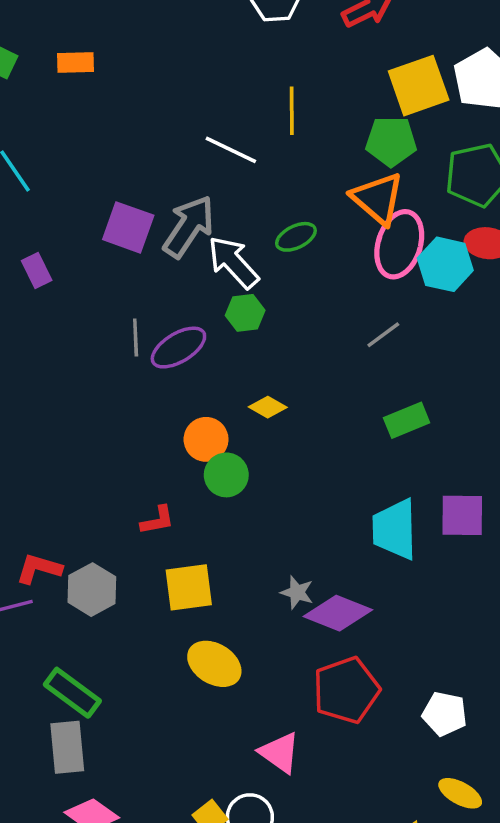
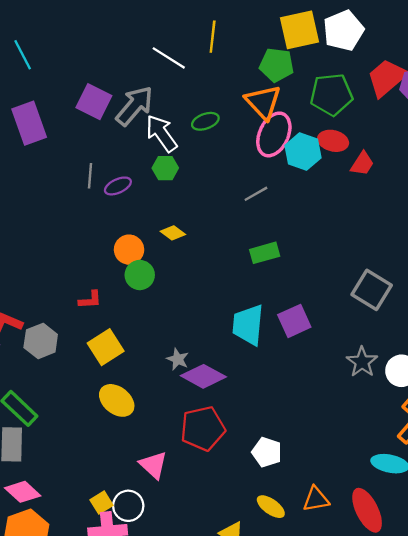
purple rectangle: (37, 271) -> (29, 123), size x1.8
purple ellipse: (178, 348) -> (118, 186), size x0.7
purple square: (462, 515) -> (294, 321), turned -32
yellow square: (189, 587) -> (106, 347), turned -32

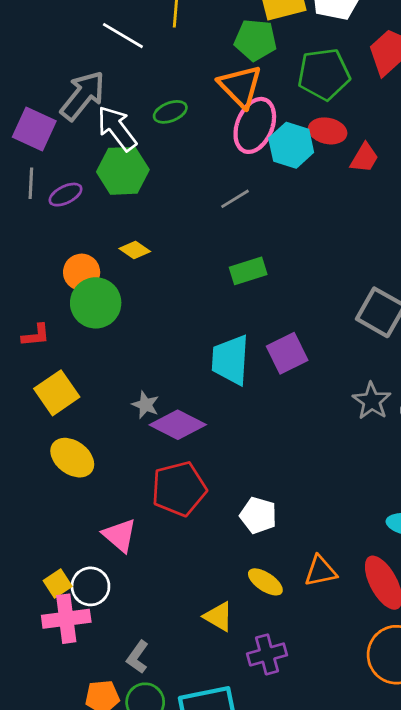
purple square: (94, 102) -> (34, 129), moved
green hexagon: (165, 168) -> (123, 171), size x1.6
green circle: (140, 275) -> (96, 303), size x1.4

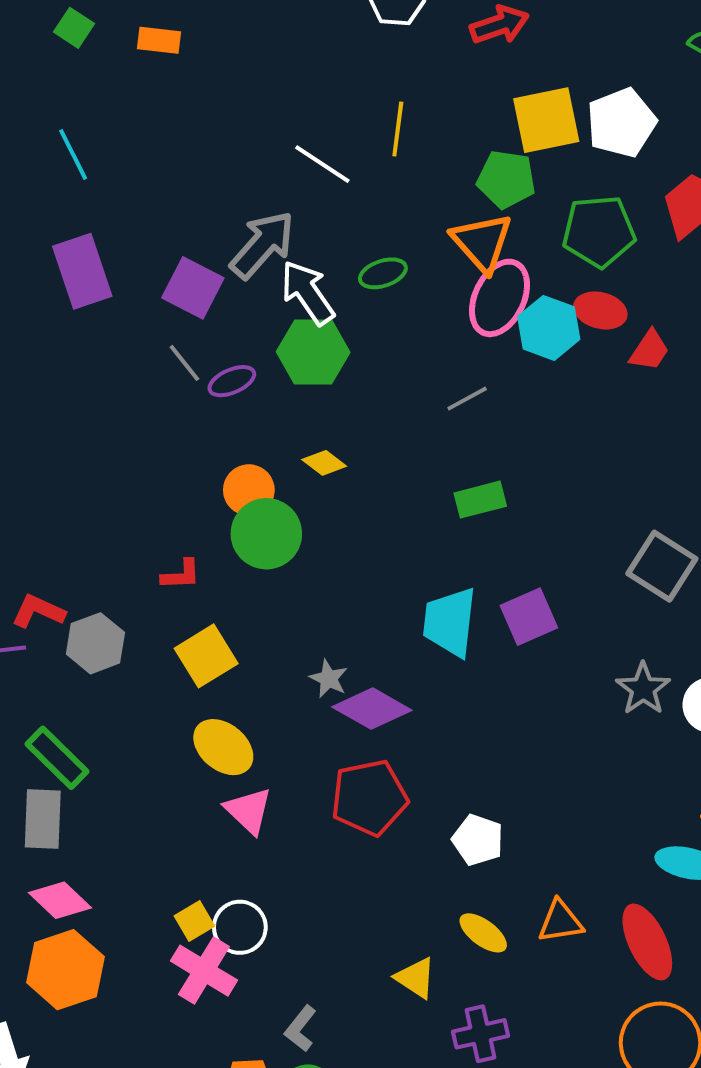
gray line: (31, 183) -> (184, 363), turned -44
pink triangle: (120, 535) -> (249, 811), moved
pink cross: (66, 619) -> (204, 971), turned 36

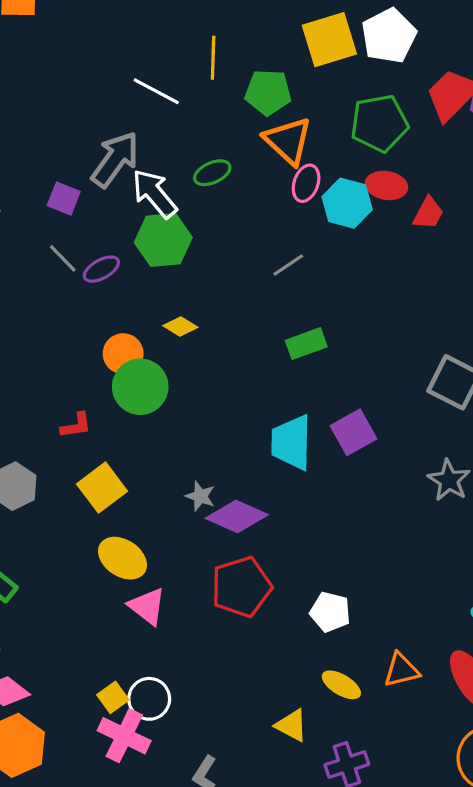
green pentagon: (506, 179) -> (268, 92), moved
purple square: (193, 288) -> (64, 199), size x0.7
pink ellipse: (499, 298) -> (306, 183), size x0.6

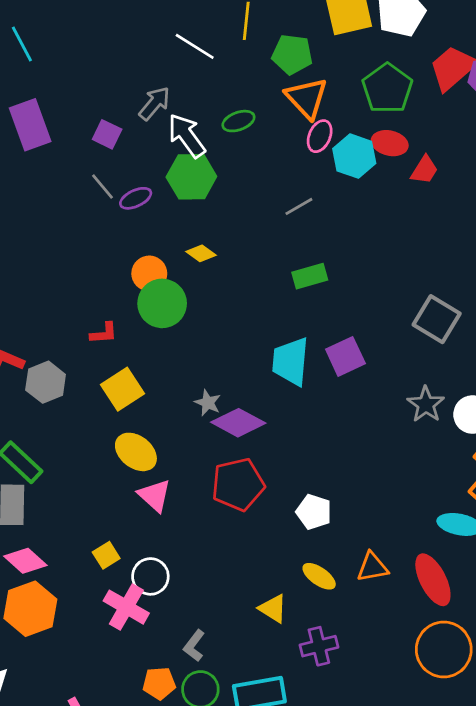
green pentagon: (379, 123) -> (387, 88), turned -30
gray arrow: (115, 159) -> (155, 103), size x0.7
yellow square: (113, 697) -> (106, 555), moved

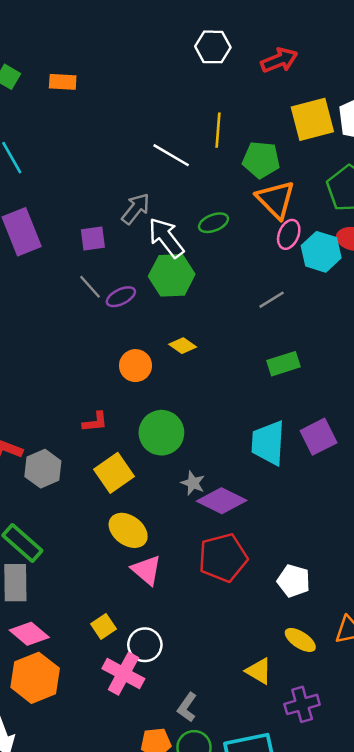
purple square: (107, 134) -> (93, 239), turned -32
green circle: (162, 303) -> (161, 433), moved

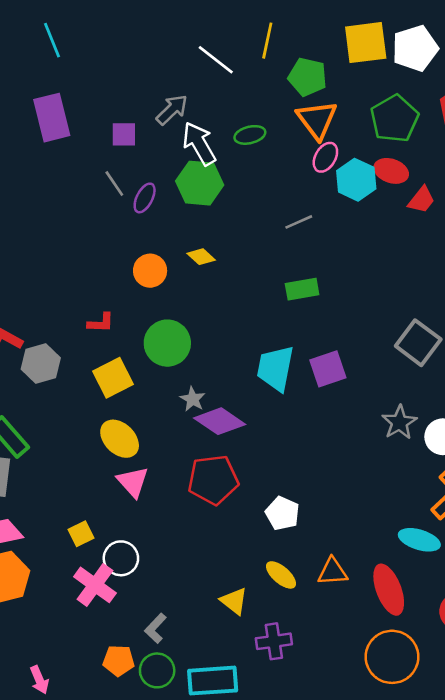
purple ellipse: (121, 297) -> (145, 198), turned -44

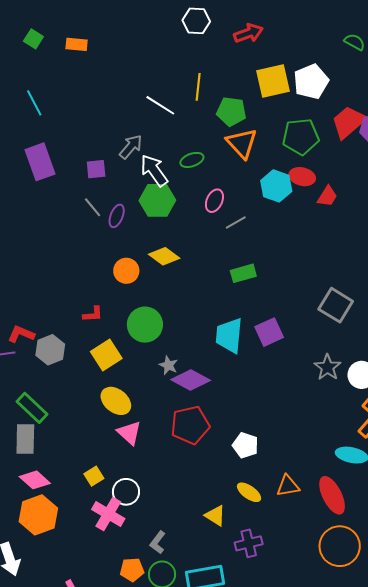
green pentagon: (394, 119) -> (301, 137), turned 30
pink ellipse: (325, 157) -> (214, 201), moved
yellow diamond: (201, 257) -> (164, 256), size x1.4

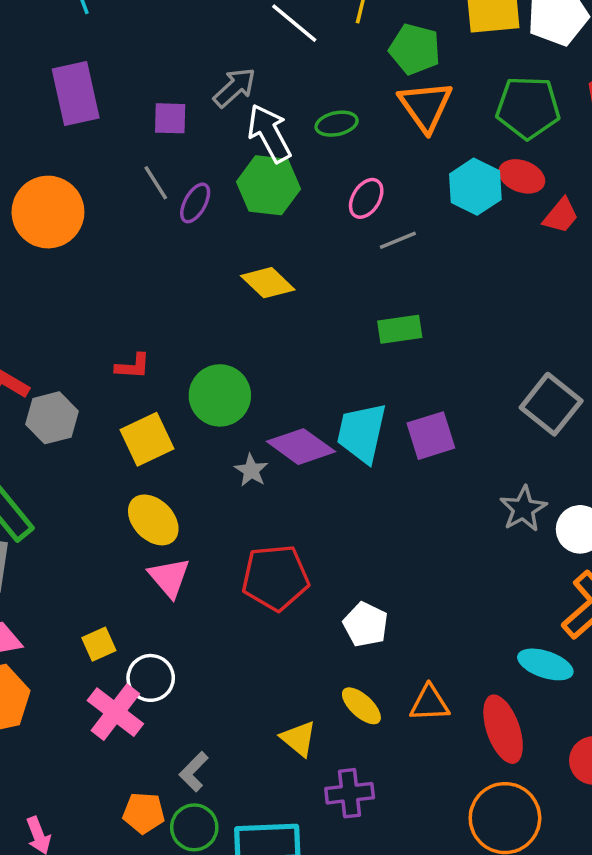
orange circle: (126, 271) -> (48, 212), moved, size x1.6
purple diamond: (191, 380) -> (301, 447), moved

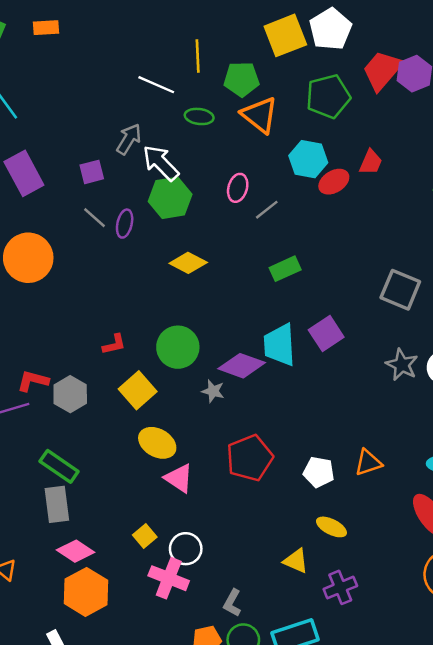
green ellipse: (337, 124) -> (199, 116), moved, turned 36
red ellipse: (522, 176) -> (334, 182), moved, turned -36
orange triangle: (430, 703) -> (368, 463), moved

